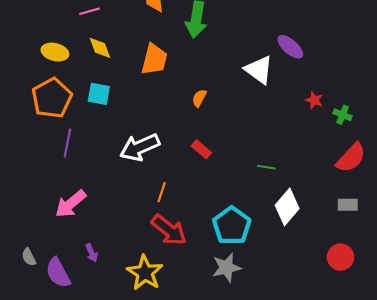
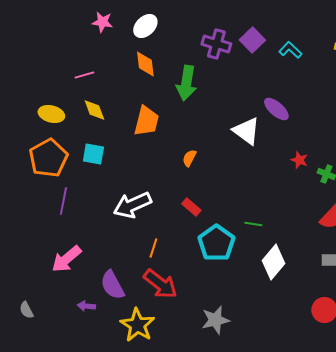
cyan pentagon: (232, 226) -> (216, 243), moved
purple arrow: (92, 253) -> (86, 306), turned 120
purple semicircle: (58, 273) -> (112, 285), moved

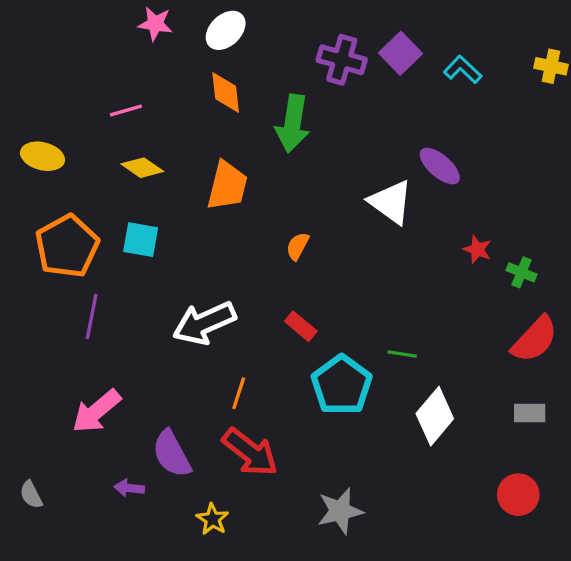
yellow diamond: (94, 110) -> (142, 168), turned -35
yellow ellipse: (51, 114) -> (43, 156), moved
yellow star: (137, 325) -> (213, 519), size x0.6

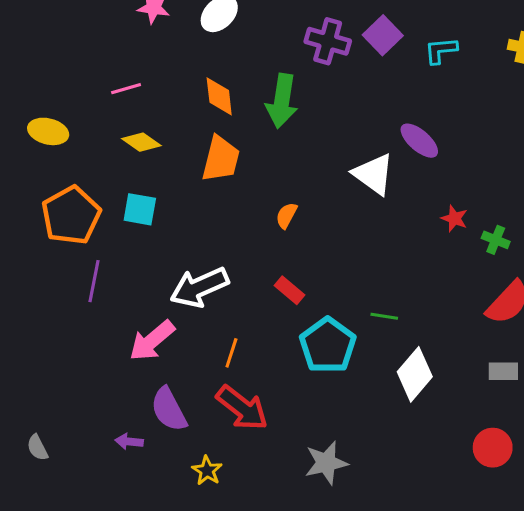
cyan L-shape: (463, 70) -> (441, 50), turned -48
orange diamond: (226, 92) -> (219, 96), moved
pink arrow: (96, 411) -> (152, 341), moved

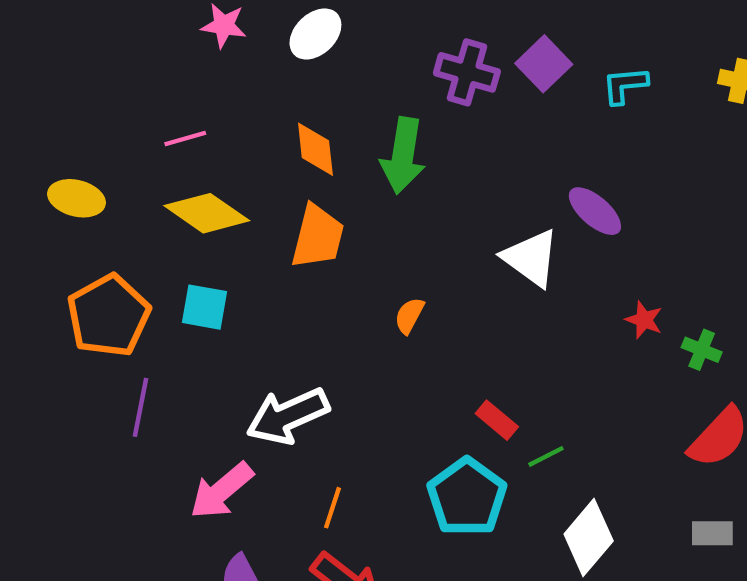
yellow diamond: (141, 142) -> (207, 213), size x1.5
red rectangle: (289, 290) -> (497, 420), moved
green line: (384, 316) -> (546, 456), turned -36

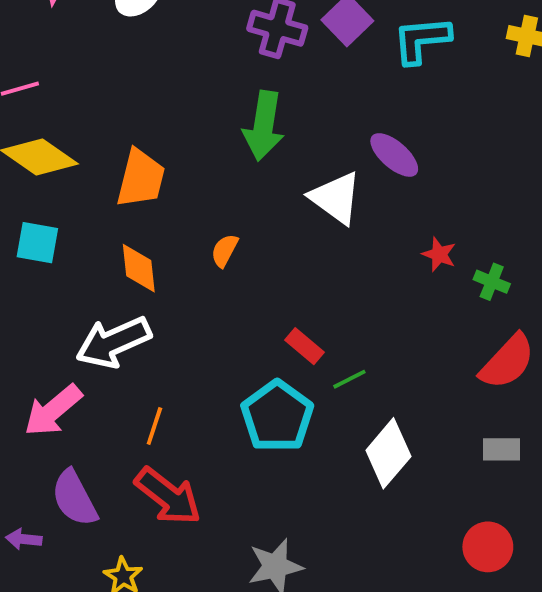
cyan L-shape: (625, 85) -> (422, 40), size x1.4
orange diamond: (315, 149) -> (139, 268), moved
green arrow: (403, 156) -> (264, 126), moved

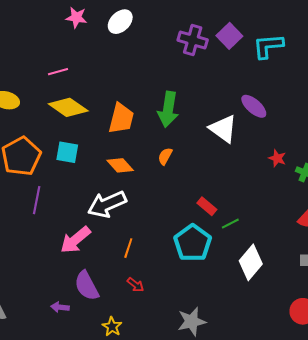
green arrow: (264, 126) -> (168, 109), moved
orange diamond: (139, 268) -> (120, 165), turned -36
red arrow: (168, 496) -> (135, 285), size x0.5

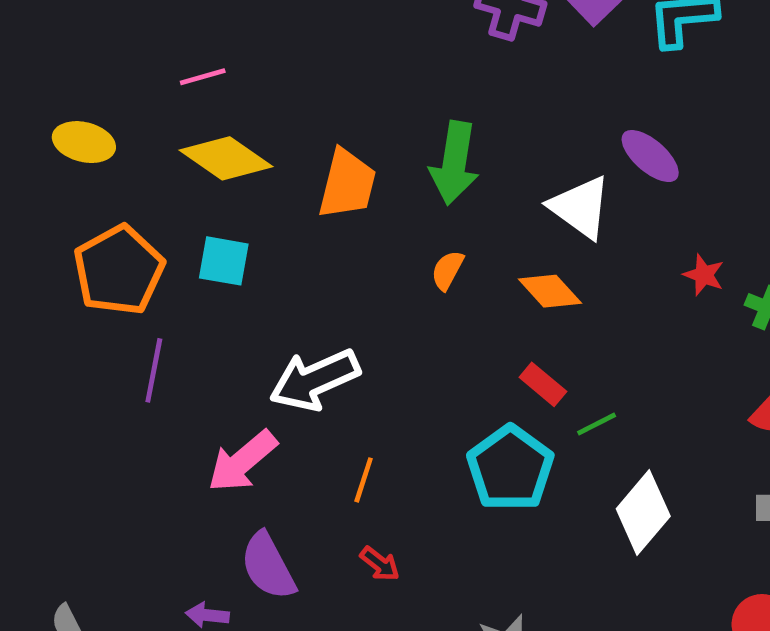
orange diamond: (120, 165) -> (550, 291), moved

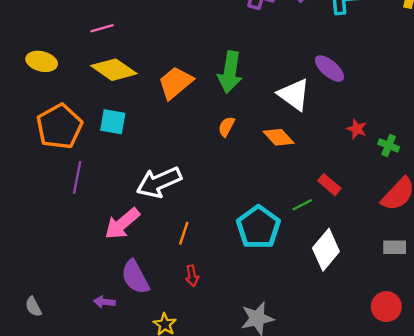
orange trapezoid: (347, 184) -> (175, 83), turned -144
red rectangle: (543, 384) -> (329, 185), moved
red arrow: (380, 564) -> (192, 276), turned 42

